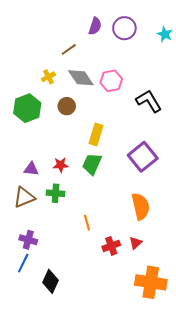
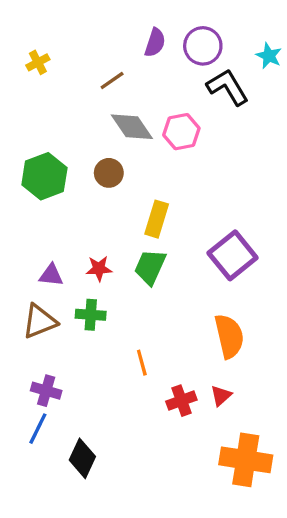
yellow cross: (48, 77) -> (38, 62), moved
black L-shape: (149, 101) -> (228, 87), moved

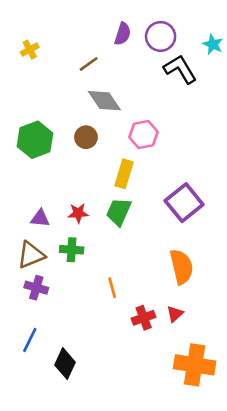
pink hexagon: (181, 132) -> (144, 135), moved
purple cross: (46, 391) -> (36, 288), moved

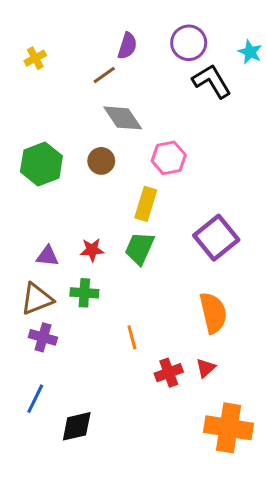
purple semicircle: (123, 34) -> (127, 46), moved
black diamond: (65, 364) -> (77, 426), turned 52

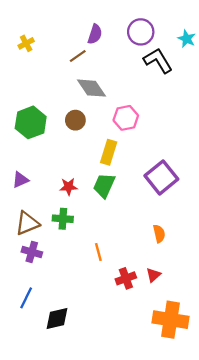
purple triangle: (48, 256) -> (20, 180), moved, turned -30
orange semicircle: (213, 313) -> (159, 234), size x0.6

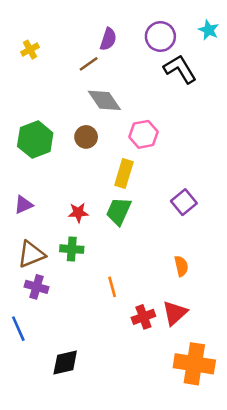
cyan star: (187, 39) -> (209, 30), moved
purple square: (161, 177) -> (184, 202), size x0.7
red triangle: (153, 275) -> (175, 313), size x1.5
blue line: (26, 298) -> (18, 329), moved, turned -50

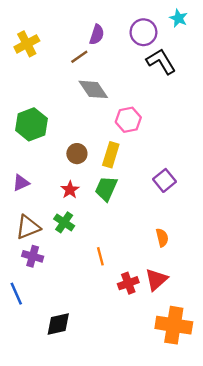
cyan star: (209, 30) -> (178, 18), moved
yellow cross: (30, 50) -> (27, 44), size x1.5
brown circle: (86, 137) -> (77, 154), moved
red star: (78, 213) -> (70, 190), turned -30
green cross: (72, 249) -> (64, 222), turned 30

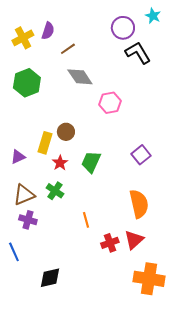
purple semicircle: (97, 35) -> (48, 31), moved
green hexagon: (31, 124) -> (27, 83), moved
yellow rectangle: (111, 155) -> (45, 143), moved
orange semicircle: (162, 238) -> (139, 204), size x1.8

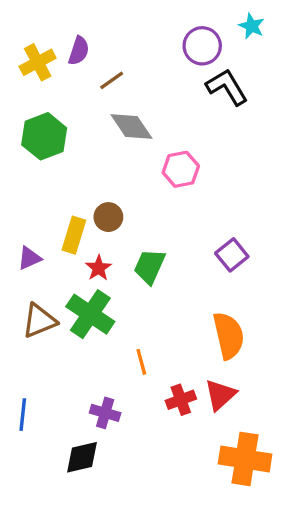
green cross: (55, 191) -> (90, 314), size x1.6
purple cross: (28, 220) -> (105, 413), moved
blue line: (14, 252) -> (23, 415), turned 30

